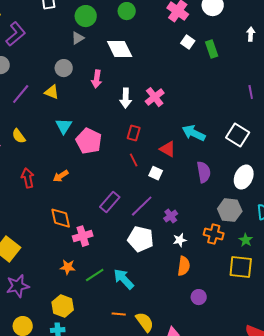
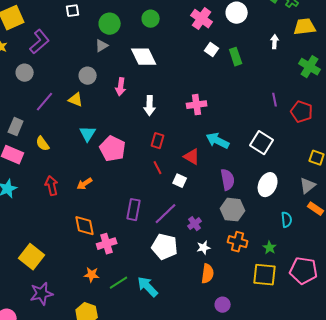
pink cross: (155, 97) -> (197, 105), moved, turned 30
purple rectangle: (110, 202) -> (134, 210), turned -30
gray hexagon: (230, 210) -> (233, 210), moved

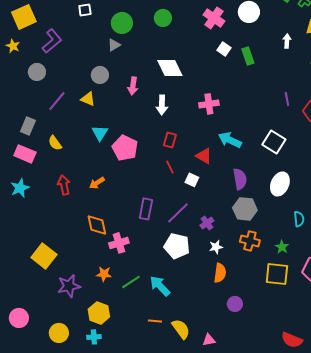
white diamond: (144, 57) -> (170, 68), moved
purple star: (42, 294) -> (69, 286), moved

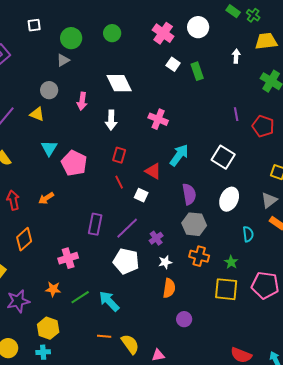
pink cross: (209, 104) -> (158, 119), turned 30
cyan arrow: (230, 140) -> (179, 155), turned 100
orange diamond: (97, 225) -> (24, 239), moved, turned 60

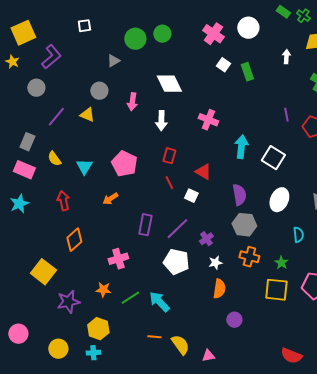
green circle: (71, 38) -> (135, 39), moved
cyan triangle: (49, 148) -> (84, 167), moved
cyan arrow: (179, 155) -> (241, 147), moved, turned -30
orange arrow: (46, 198) -> (110, 199), moved

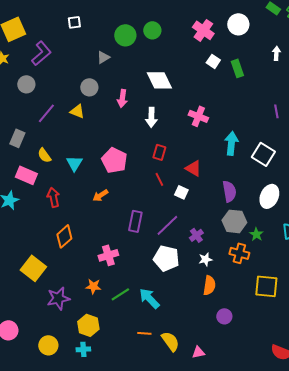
pink rectangle: (24, 170) -> (26, 175), moved
green star: (281, 263) -> (256, 234), moved

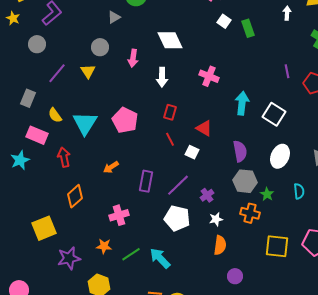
yellow triangle: (77, 111) -> (88, 71), turned 35
cyan triangle: (74, 163) -> (85, 123), size x1.5
orange arrow: (100, 195) -> (111, 167), moved
yellow square: (33, 268) -> (44, 228), turned 30

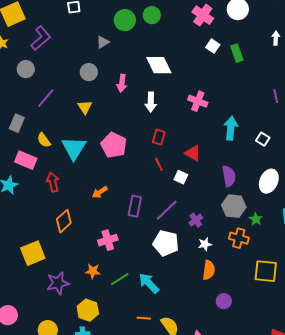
yellow triangle: (88, 71) -> (85, 107), moved
white square: (274, 114) -> (263, 139), size x0.6

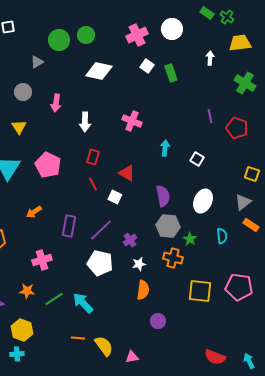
pink cross: (203, 15) -> (137, 35), turned 30
white diamond: (159, 65) -> (99, 71), moved, turned -52
cyan arrow: (231, 128) -> (165, 148), size x0.7

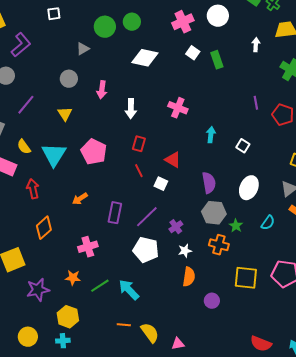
cyan semicircle: (222, 236) -> (268, 223), turned 42
purple circle: (158, 321) -> (212, 301), moved

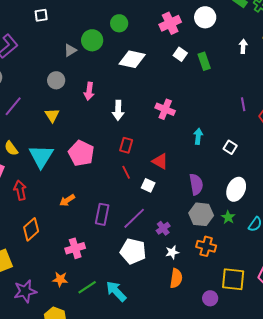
green circle: (105, 27) -> (92, 40), moved
green star: (236, 226) -> (228, 217), moved
purple circle: (212, 301) -> (210, 298), moved

